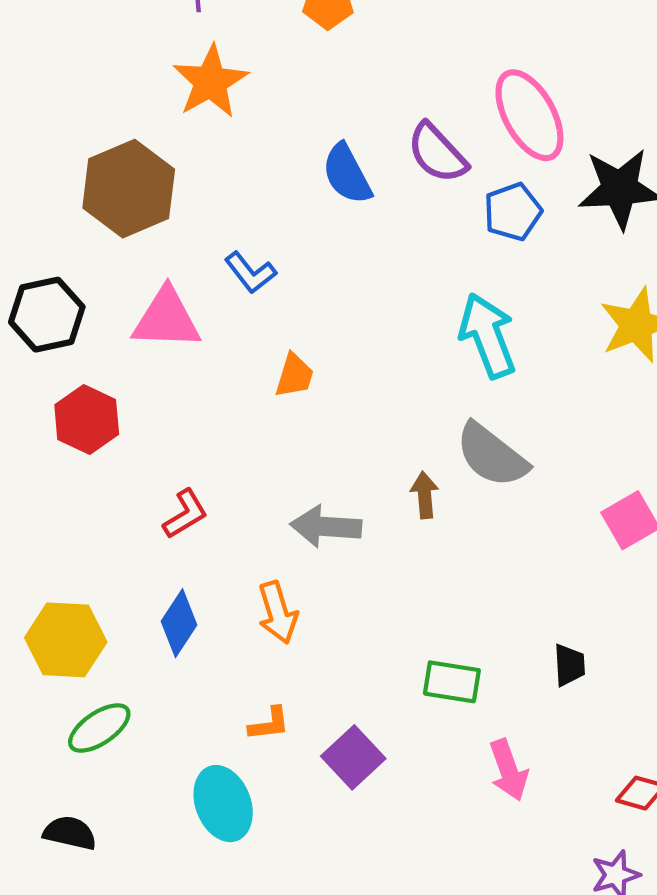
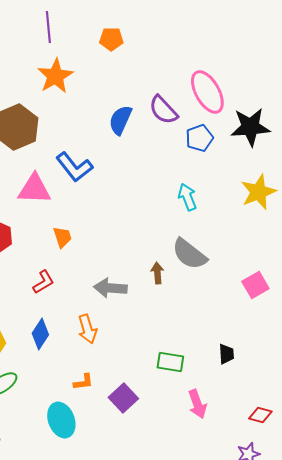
blue semicircle: (347, 174) -> (120, 120), turned 52
blue L-shape: (250, 273) -> (74, 167), size x1.5
cyan arrow: (488, 336) -> (187, 197), size x0.7
orange trapezoid: (294, 375) -> (62, 237), moved, turned -35

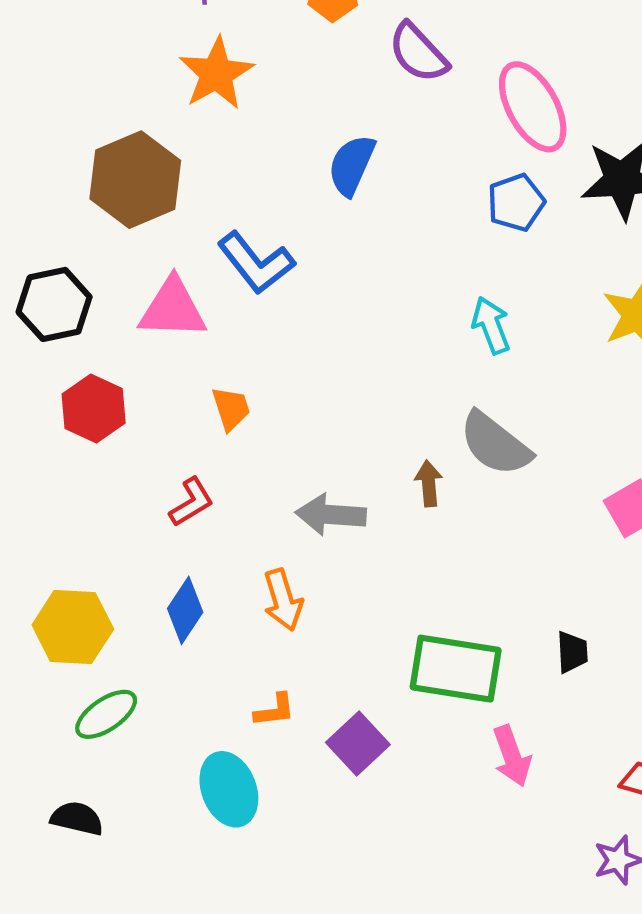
purple semicircle: (163, 110) -> (418, 53), moved
green rectangle: (170, 362) -> (456, 669), size x1.6

